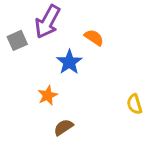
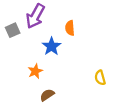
orange semicircle: (94, 38) -> (70, 28), turned -128

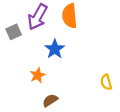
orange semicircle: (70, 28) -> (70, 16), moved, size x1.5

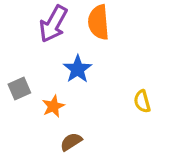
gray square: (14, 32) -> (19, 88), moved
yellow semicircle: (106, 82) -> (142, 101), moved

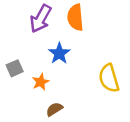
yellow semicircle: (142, 101) -> (109, 78), size x1.6

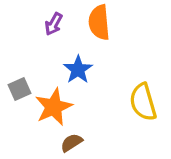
purple arrow: (41, 19) -> (54, 24), size x0.6
orange star: (41, 82) -> (54, 107), size x1.6

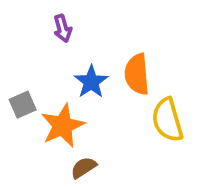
orange semicircle: (99, 22) -> (137, 74), moved
purple arrow: (54, 24) -> (63, 28), turned -45

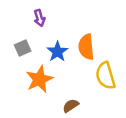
gray square: (23, 105) -> (23, 48), moved
brown semicircle: (84, 168) -> (71, 106), moved

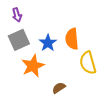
purple arrow: (39, 18) -> (17, 15), moved
gray square: (23, 48) -> (19, 40), size x1.5

